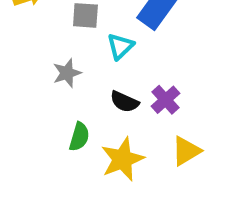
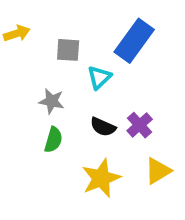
gray star: (67, 73) -> (52, 101), turned 30
green semicircle: (79, 137) -> (53, 140), moved

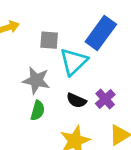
cyan triangle: (99, 77) -> (74, 62), size x1.5
gray star: (52, 101) -> (36, 80), size x1.4

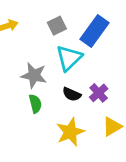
gray square: (49, 40) -> (57, 26), moved, turned -30
green semicircle: (38, 111) -> (35, 104), turned -30

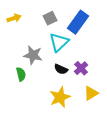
green semicircle: (35, 104) -> (21, 74), moved

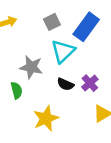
yellow star: (60, 97) -> (46, 118), moved

